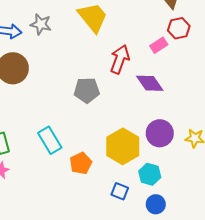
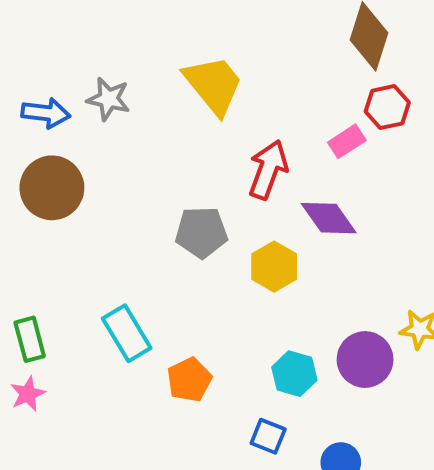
purple circle: (160, 133) -> (365, 360), moved
yellow hexagon: (123, 146) -> (274, 267), moved, size x0.7
cyan hexagon: (150, 174) -> (294, 374), moved

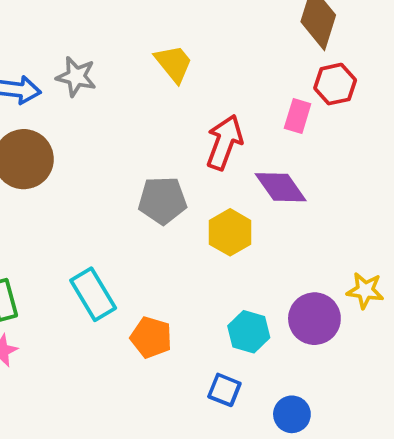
yellow trapezoid: (214, 85) -> (174, 63), size x0.7
pink rectangle: (347, 141) -> (298, 116), turned -40
orange pentagon: (189, 380) -> (151, 337), turned -30

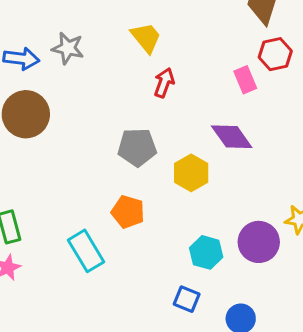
pink rectangle: (298, 116) -> (245, 80), turned -40
red arrow: (224, 142) -> (164, 83), moved, size x0.7
cyan rectangle: (93, 294) -> (86, 251), moved
orange pentagon: (151, 337) -> (128, 212), moved

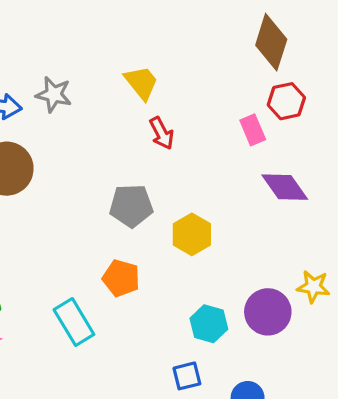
red arrow: (164, 83) -> (162, 133), turned 132
purple diamond: (232, 137) -> (285, 187), moved
blue square: (187, 299) -> (187, 376), turned -36

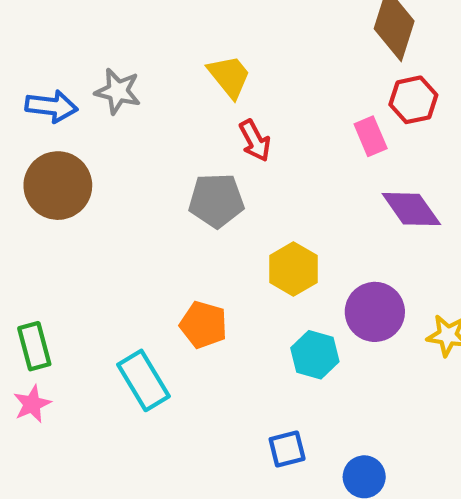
gray pentagon: (131, 206) -> (216, 201), moved
purple circle: (268, 312) -> (375, 312), moved
cyan hexagon: (209, 324) -> (315, 355), moved

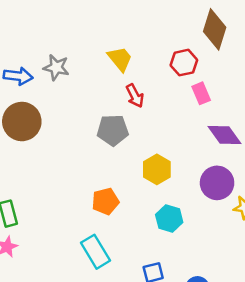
red hexagon: (413, 100) -> (184, 63), moved
purple circle: (375, 312) -> (217, 183), moved
orange pentagon: (203, 325) -> (105, 201), turned -30
cyan rectangle: (144, 380) -> (95, 252), moved

